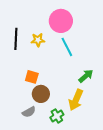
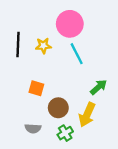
brown circle: (41, 94) -> (58, 108), moved
gray semicircle: (29, 112) -> (33, 128), turned 32

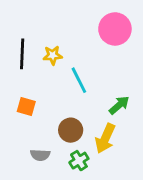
pink circle: (70, 24) -> (115, 29), moved
cyan line: (77, 54) -> (79, 80), moved
orange square: (36, 88) -> (26, 107), moved

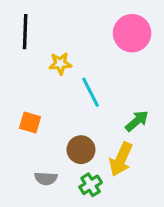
black line: (22, 54) -> (25, 32), moved

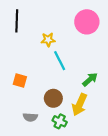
yellow star: (60, 64) -> (48, 40), moved
green cross: (91, 185) -> (60, 121), turned -32

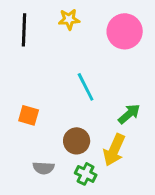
yellow star: (48, 40) -> (69, 19), moved

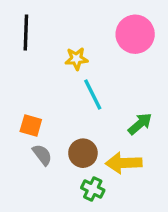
yellow star: (69, 19) -> (76, 59), moved
yellow arrow: (114, 150) -> (124, 163), turned 64
gray semicircle: (44, 168) -> (42, 155), moved, turned -130

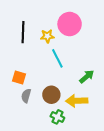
black line: (26, 33) -> (23, 32), moved
pink circle: (135, 34) -> (70, 24), moved
gray semicircle: (42, 155) -> (26, 96), turned -128

